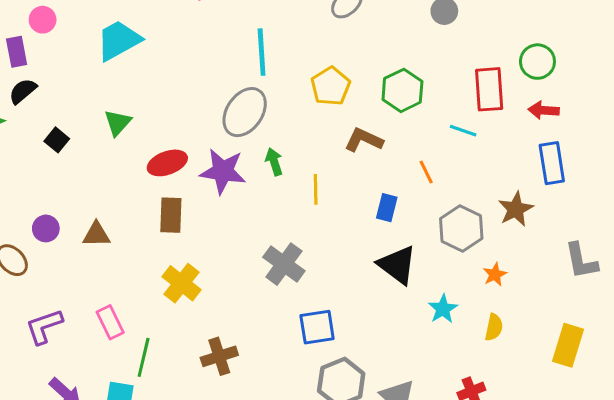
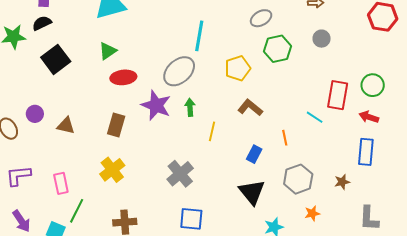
green hexagon: (402, 90) -> (277, 49), moved
green triangle: (118, 123) -> (108, 51), moved
black square: (57, 140) -> (56, 59), size x1.8
red ellipse: (167, 163) -> (123, 77), moved
brown star: (516, 209) -> (342, 182), moved, size x0.7

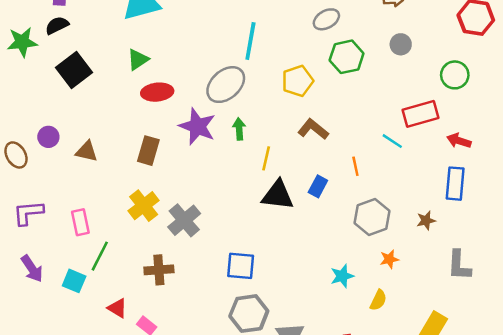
green circle: (373, 85) -> (455, 75), moved
red rectangle: (338, 95) -> (421, 114), turned 64
gray cross: (180, 174) -> (184, 220), moved
black triangle: (252, 192) -> (278, 195), moved, turned -44

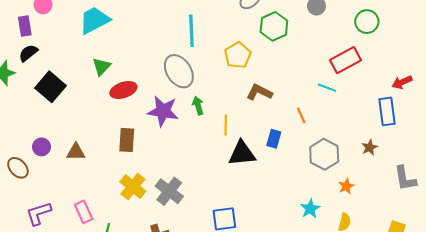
gray ellipse: (226, 85) -> (179, 71), turned -68
red arrow: (459, 141) -> (402, 82), moved, turned -30

